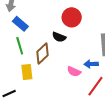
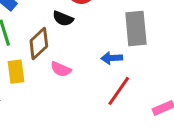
pink semicircle: (74, 71) -> (61, 69), moved

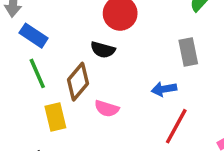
gray rectangle: (136, 28) -> (188, 52), size x0.7

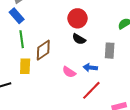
blue rectangle: (34, 36) -> (17, 16), moved
black semicircle: (103, 50) -> (79, 39), moved
pink semicircle: (107, 109) -> (69, 72), moved

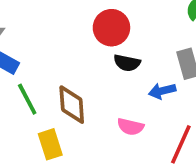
brown diamond: (43, 50) -> (72, 105), turned -40
blue arrow: (90, 68) -> (162, 91), moved

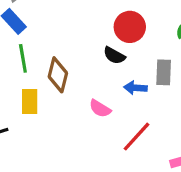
red circle: (111, 28) -> (130, 27), moved

